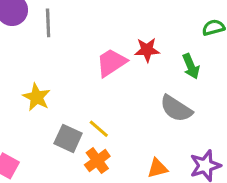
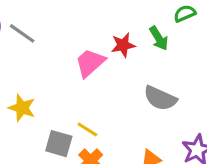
gray line: (48, 23) -> (22, 33), turned -44
green arrow: (191, 66) -> (159, 38), moved

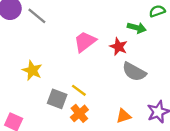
green arrow: (159, 38) -> (137, 28), turned -48
red star: (123, 45) -> (119, 47), moved, turned 30

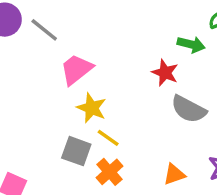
pink trapezoid: (85, 42) -> (76, 69), moved
yellow star: (32, 70) -> (92, 108), moved

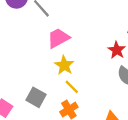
gray square: (76, 151) -> (36, 97), moved

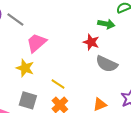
yellow star: (64, 65) -> (25, 68), moved

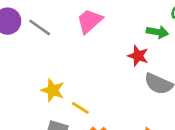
pink trapezoid: (36, 43) -> (90, 21), moved
yellow line: (58, 84) -> (80, 108), moved

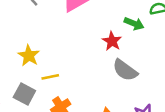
yellow line: (80, 108) -> (50, 77), turned -56

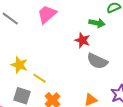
yellow line: (50, 77) -> (40, 78), turned 56

